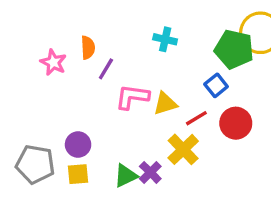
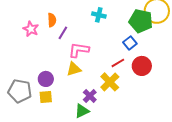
yellow triangle: (165, 103) -> (74, 69), moved
green triangle: (126, 176) -> (82, 111), moved

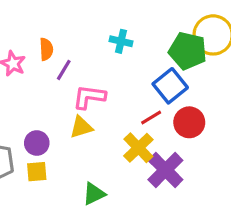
blue square: (130, 43) -> (170, 86), size x1.5
purple cross: (90, 96) -> (165, 170), moved, size x1.6

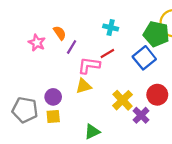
orange semicircle: (46, 49) -> (60, 33), turned -32
red line: (151, 118) -> (107, 54), moved
red circle: (189, 122) -> (157, 95), moved
purple cross: (165, 170) -> (141, 115), size x0.7

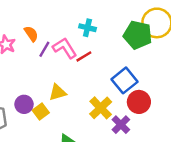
blue square: (144, 58) -> (125, 80), moved
pink L-shape: (89, 65) -> (65, 48), moved, turned 50
yellow square: (53, 116) -> (41, 112), moved, turned -32

